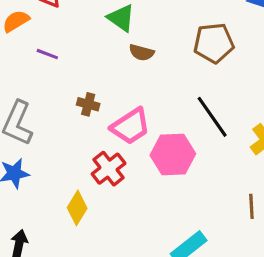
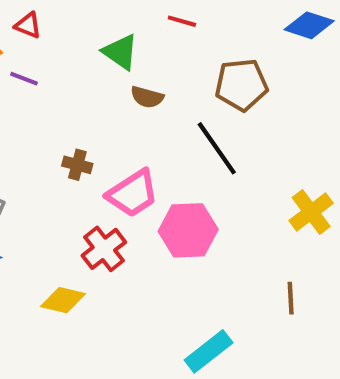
purple line: (47, 54) -> (24, 79), moved
black line: (212, 117) -> (217, 148), moved
yellow diamond: (77, 208) -> (63, 300), turned 72

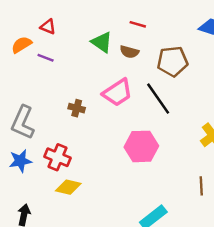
brown semicircle: (147, 97) -> (129, 52), moved
pink trapezoid: (133, 193) -> (117, 93), moved
red cross: (104, 249) -> (57, 157), moved, turned -30

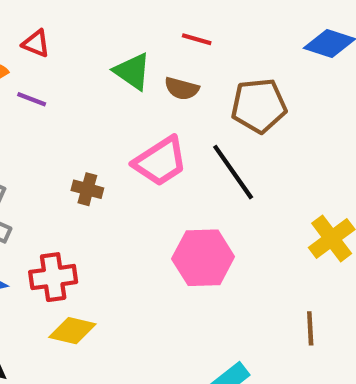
red cross: (57, 157) -> (53, 277), turned -30

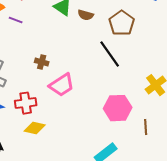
brown pentagon: (259, 106) -> (122, 23), turned -30
pink trapezoid: (160, 161) -> (62, 85), moved
pink hexagon: (203, 258) -> (118, 108), moved

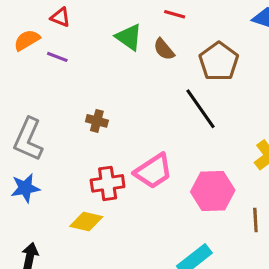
brown semicircle: (86, 15) -> (164, 49), turned 35
pink trapezoid: (62, 85) -> (153, 171), moved
red cross: (26, 103) -> (108, 183), moved

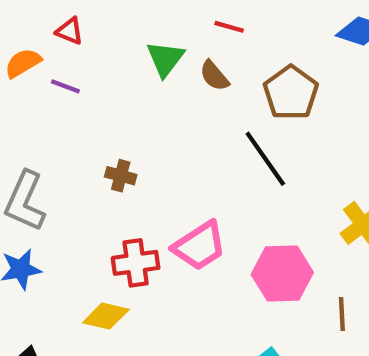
green triangle: (129, 37) -> (165, 59), turned 32

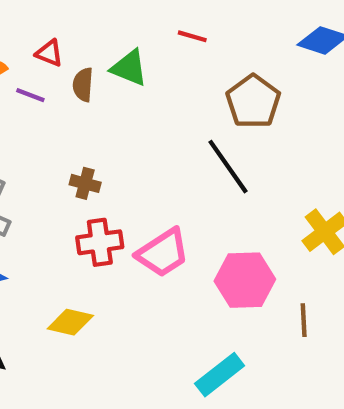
red triangle: (70, 31) -> (49, 53), moved
green triangle: (165, 59) -> (129, 68), turned -45
brown semicircle: (214, 76) -> (83, 85), moved, turned 44
red cross: (136, 263) -> (100, 242), moved

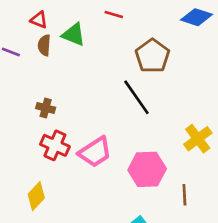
red triangle: (49, 53) -> (39, 20), moved
red cross: (100, 242) -> (55, 145), turned 32
yellow diamond: (70, 322) -> (36, 196), turned -60

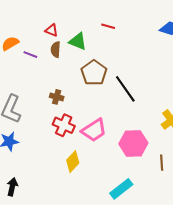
brown pentagon: (152, 56) -> (94, 73), moved
yellow diamond: (36, 196) -> (73, 162), moved

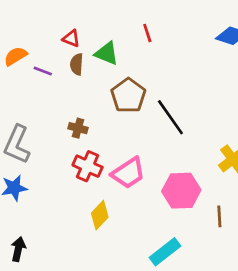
red line: (108, 26) -> (147, 33), turned 56

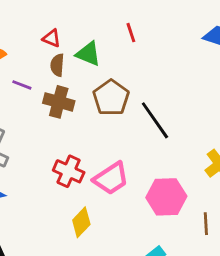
purple line: (43, 71) -> (22, 85), moved
brown cross: (78, 128) -> (59, 102), moved, size x1.5

